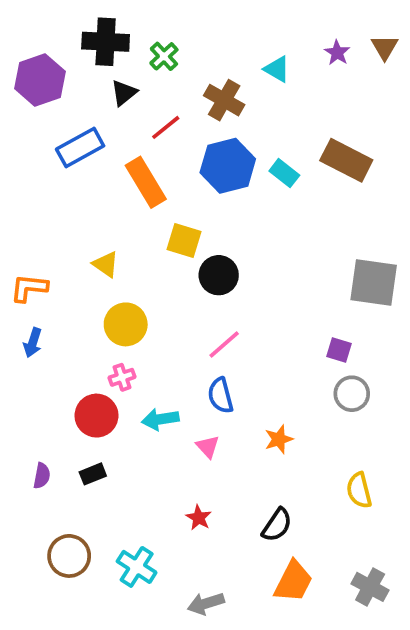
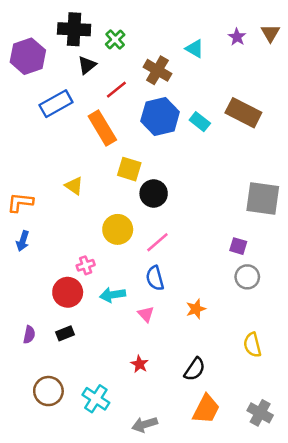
yellow circle: (126, 324) -> (118, 229), moved

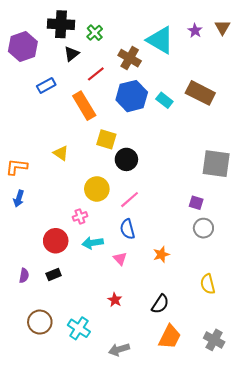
cyan triangle: (195, 49) -> (160, 40), size x1.8
blue rectangle: (56, 104) -> (46, 86), size x0.7
pink cross: (86, 265) -> (80, 216), moved

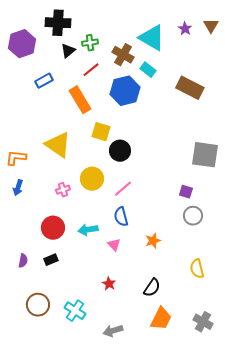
green cross: (95, 33) -> (90, 43), moved, turned 35
cyan rectangle: (164, 100) -> (148, 70), moved
yellow triangle: (61, 153) -> (58, 145), size x1.8
pink cross: (80, 216) -> (63, 190), moved

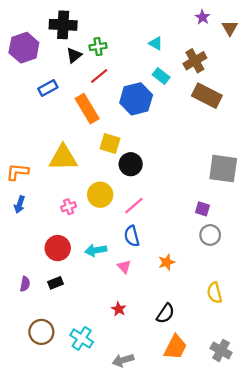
purple star: (185, 29) -> (203, 17), moved
cyan triangle: (152, 38) -> (156, 43), moved, size x0.5
brown cross: (123, 55) -> (195, 61), moved, turned 30
yellow triangle: (58, 145) -> (63, 158), turned -36

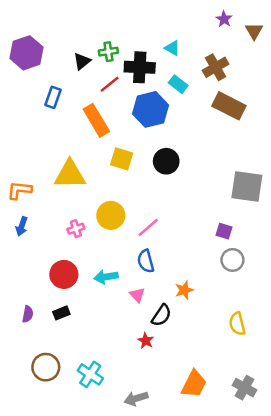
black cross: (63, 25) -> (140, 67), moved
blue rectangle: (48, 88) -> (53, 97), turned -42
black circle: (131, 164) -> (166, 161), moved
red star: (119, 309) -> (146, 341), moved
black semicircle: (166, 313) -> (161, 315), moved

